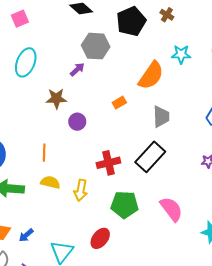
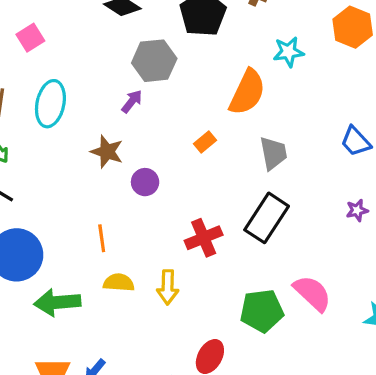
brown star: (56, 99) -> (107, 152), turned 30
green pentagon: (125, 205) -> (262, 311), moved

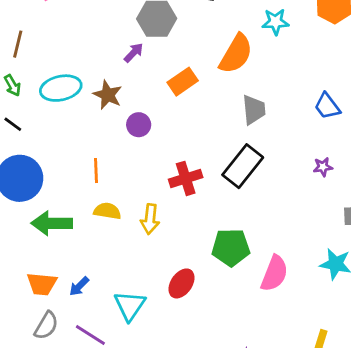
cyan ellipse: (50, 104) -> (61, 88), moved, turned 60
orange rectangle: (205, 142) -> (183, 82), moved, size x1.5
pink semicircle: (312, 293) -> (274, 273), moved, turned 63

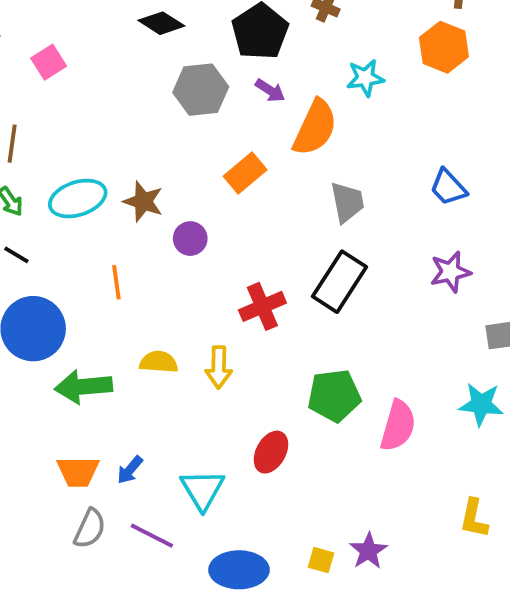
purple arrow: (134, 53) -> (270, 90), moved, turned 85
purple star: (323, 167) -> (450, 272), size x1.5
orange line: (96, 171) -> (116, 282), moved

